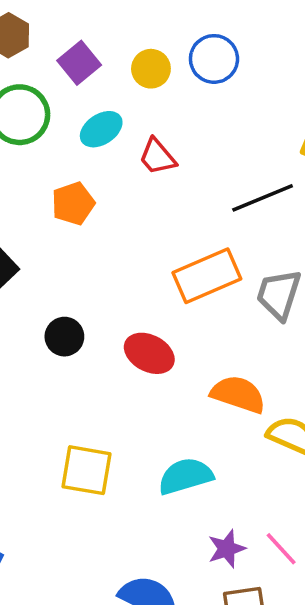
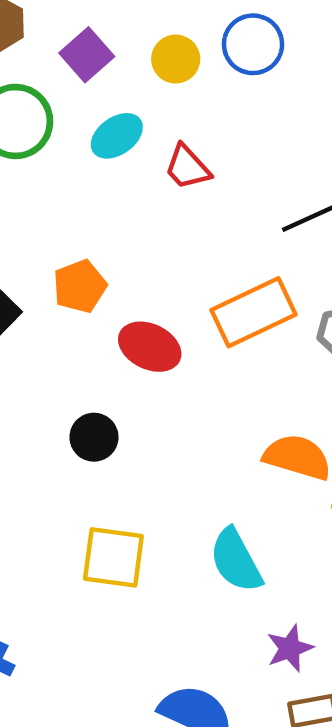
orange pentagon: (73, 203) -> (80, 286), moved
black circle: (64, 337) -> (94, 437), moved
red ellipse: (149, 353) -> (150, 347), moved
cyan semicircle: (186, 476) -> (236, 560), turned -100

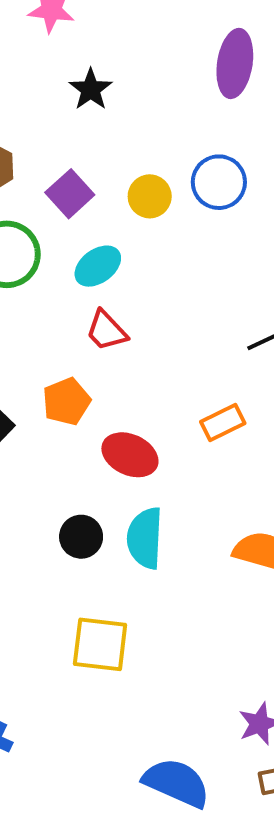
red trapezoid: (187, 167) -> (106, 331), moved
orange rectangle: (254, 312) -> (223, 423), size x0.6
cyan semicircle: (236, 560) -> (145, 538), moved, turned 32

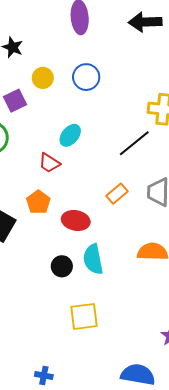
purple square: (70, 194) -> (15, 101), turned 30
yellow circle: (150, 196) -> (43, 78), moved
cyan ellipse: (98, 266) -> (70, 135), moved

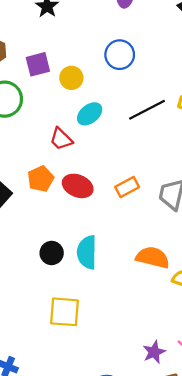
yellow circle: (43, 78) -> (71, 78), moved
black line: (134, 143) -> (147, 110), moved
red ellipse: (76, 220) -> (78, 186), moved

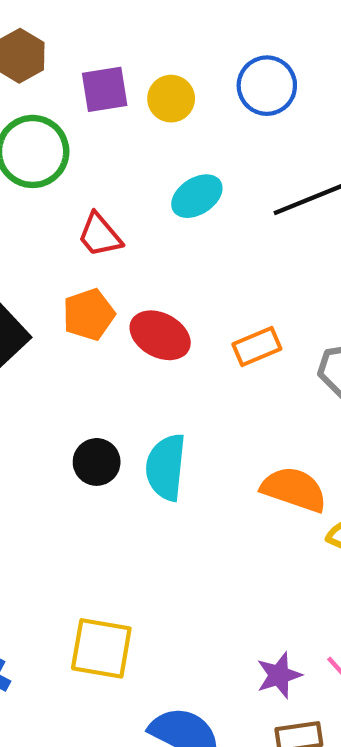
yellow circle: (71, 78) -> (171, 99), moved
red trapezoid: (61, 139) -> (100, 235), moved
yellow square: (64, 312) -> (101, 648), moved

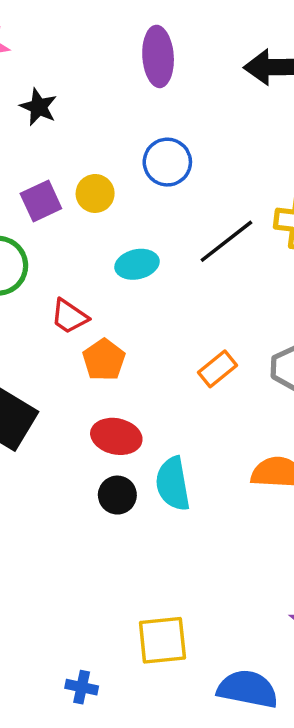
cyan ellipse: (197, 196) -> (137, 264), turned 36
orange pentagon: (89, 314) -> (104, 360), moved
red ellipse: (160, 335) -> (116, 436), moved

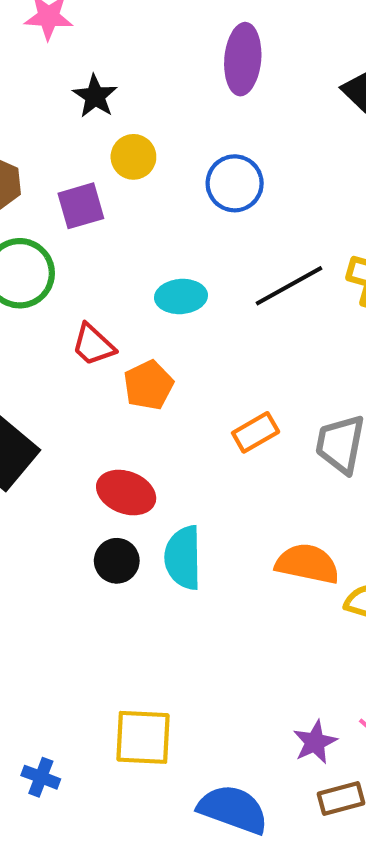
yellow circle: (95, 193) -> (133, 157), moved
orange pentagon: (104, 360) -> (149, 385), moved

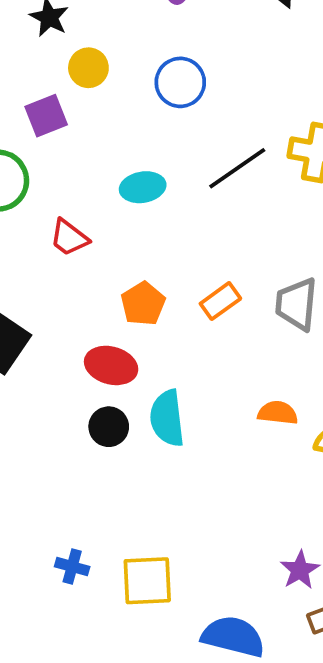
orange pentagon: (149, 385) -> (143, 304), moved
orange semicircle: (307, 564) -> (278, 413), size x0.7
blue cross: (41, 777) -> (72, 567), moved

